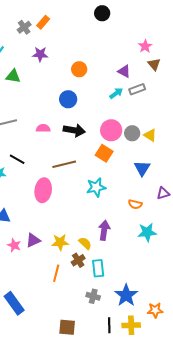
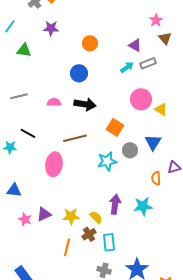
pink circle: (111, 130) -> (141, 99), moved
gray circle: (132, 133) -> (130, 150), moved
orange semicircle: (135, 204) -> (156, 178), moved, turned 72
cyan star: (147, 232) -> (143, 206), moved

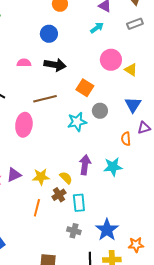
gray rectangle: (148, 63) -> (135, 24), moved
blue triangle: (153, 142) -> (133, 105), moved

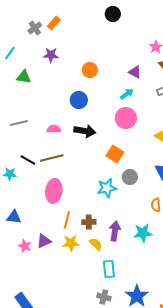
pink circle: (111, 60) -> (126, 118), moved
brown line: (45, 99) -> (52, 158), moved
brown cross: (59, 195) -> (89, 222), moved, turned 32
orange line: (37, 208) -> (67, 220), moved

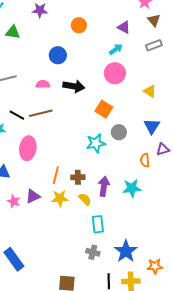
blue circle: (79, 100) -> (58, 55), moved
pink ellipse: (54, 191) -> (28, 148), moved

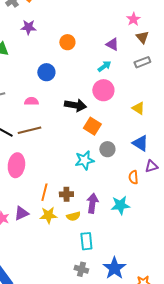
black arrow: (74, 86) -> (75, 105), moved
blue triangle: (152, 126) -> (140, 143), turned -30
yellow semicircle: (85, 199) -> (73, 216), turned 120

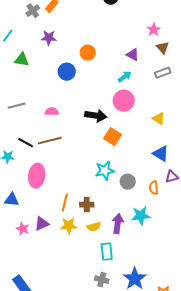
blue circle: (46, 72) -> (67, 72), moved
gray circle: (107, 149) -> (128, 182), moved
purple arrow: (92, 203) -> (118, 224), moved

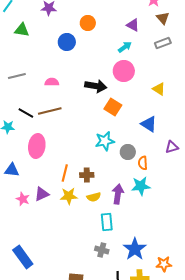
blue triangle: (161, 154) -> (149, 124), moved
orange semicircle: (154, 188) -> (143, 163), moved

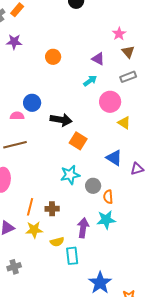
blue circle: (67, 42) -> (32, 103), moved
pink circle: (124, 71) -> (110, 102), moved
purple triangle: (172, 147) -> (137, 169), moved
yellow semicircle: (94, 197) -> (57, 242), moved
gray cross: (102, 250) -> (14, 267), moved, turned -32

